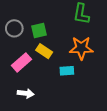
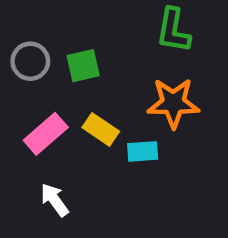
yellow rectangle: (44, 51) -> (101, 129), moved
white arrow: (26, 93) -> (55, 200), turned -133

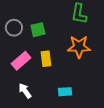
yellow rectangle: (101, 129) -> (46, 59), turned 49
cyan rectangle: (143, 151) -> (65, 92), moved

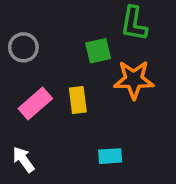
green square: (38, 30) -> (98, 51), moved
white arrow: (25, 91) -> (23, 159), moved

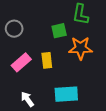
cyan rectangle: (110, 156) -> (66, 94), size x1.6
white arrow: (23, 159) -> (27, 99), moved

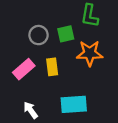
gray circle: (14, 29) -> (39, 35), moved

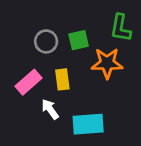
green L-shape: (90, 16) -> (121, 28), moved
white arrow: (31, 110) -> (50, 109), moved

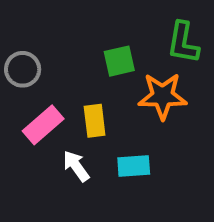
gray circle: (46, 41) -> (23, 69), moved
cyan rectangle: (88, 124) -> (134, 166), moved, size x0.7

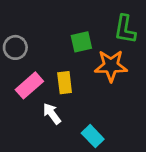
cyan rectangle: (134, 166) -> (93, 136), moved, turned 50

